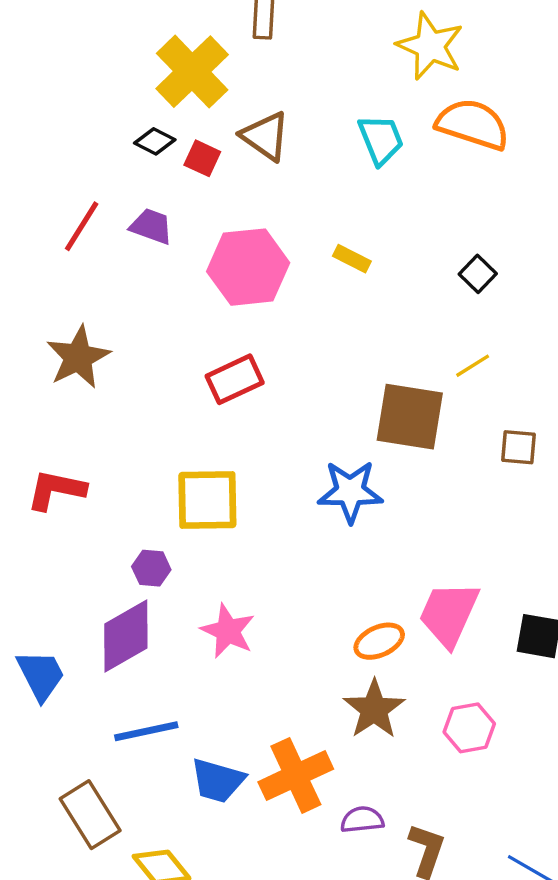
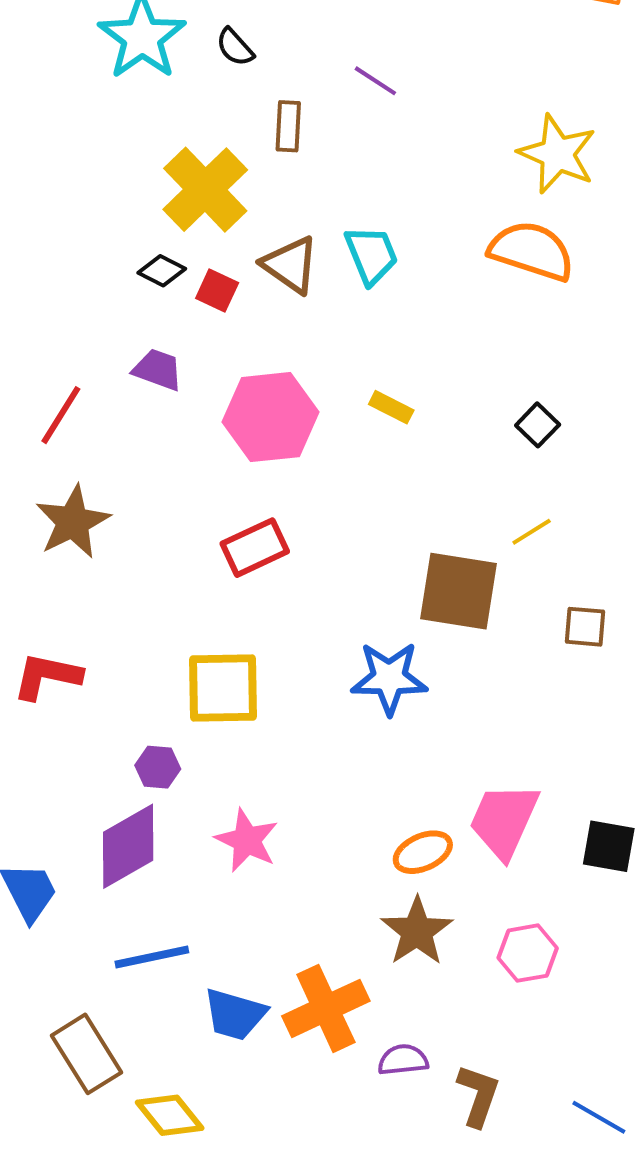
yellow star: (430, 46) -> (557, 154), moved
cyan trapezoid: (381, 140) -> (371, 255), moved
red line: (82, 226) -> (61, 415), moved

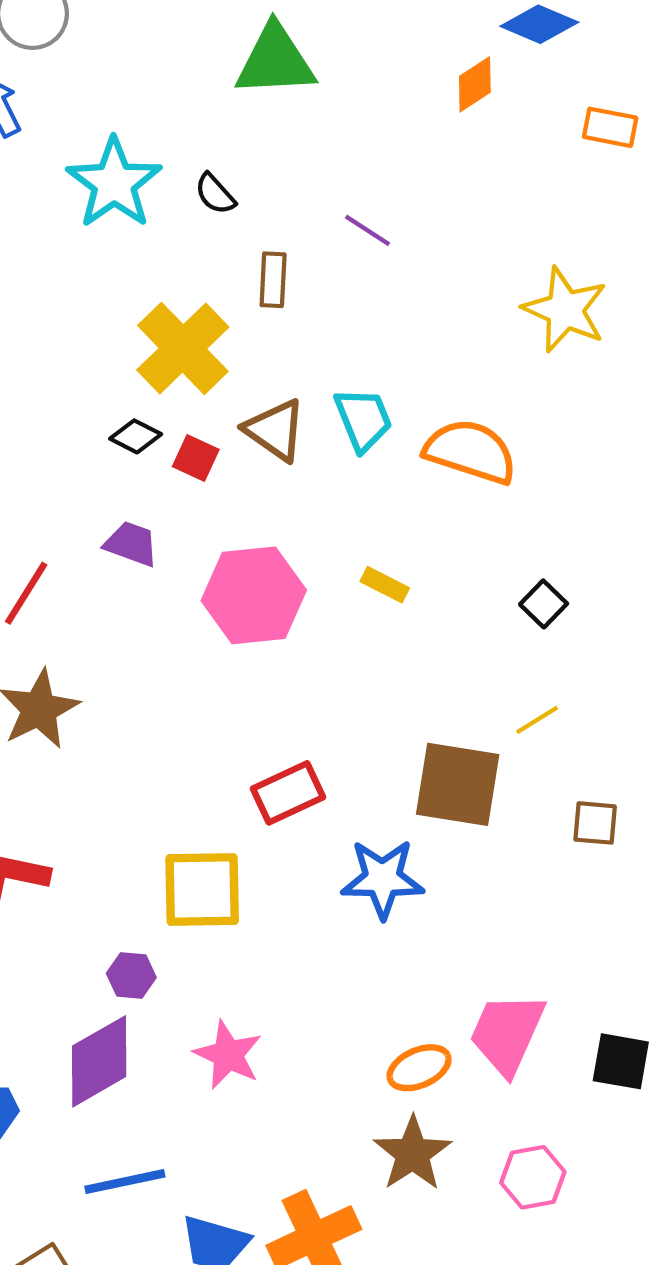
orange semicircle: (532, 251) -> (471, 452), moved
red rectangle: (255, 548) -> (288, 793), moved

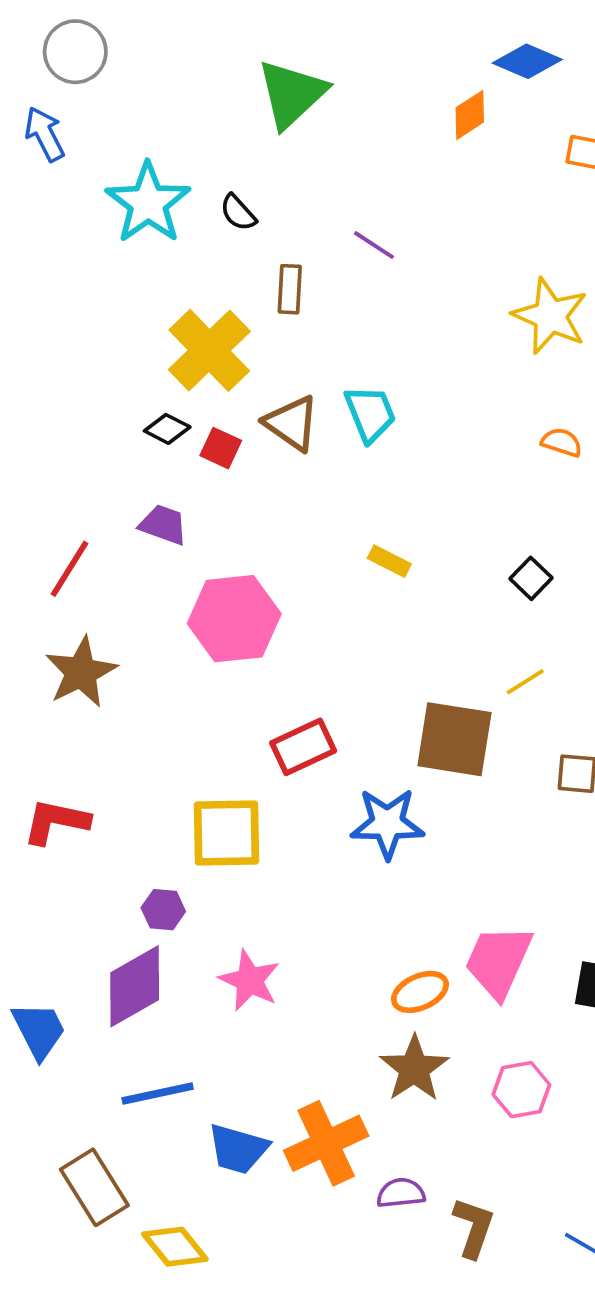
green triangle: (275, 61) -> (292, 94), turned -40
orange semicircle: (471, 452) -> (562, 442), moved, size x0.5
pink hexagon: (254, 595) -> (234, 619), moved

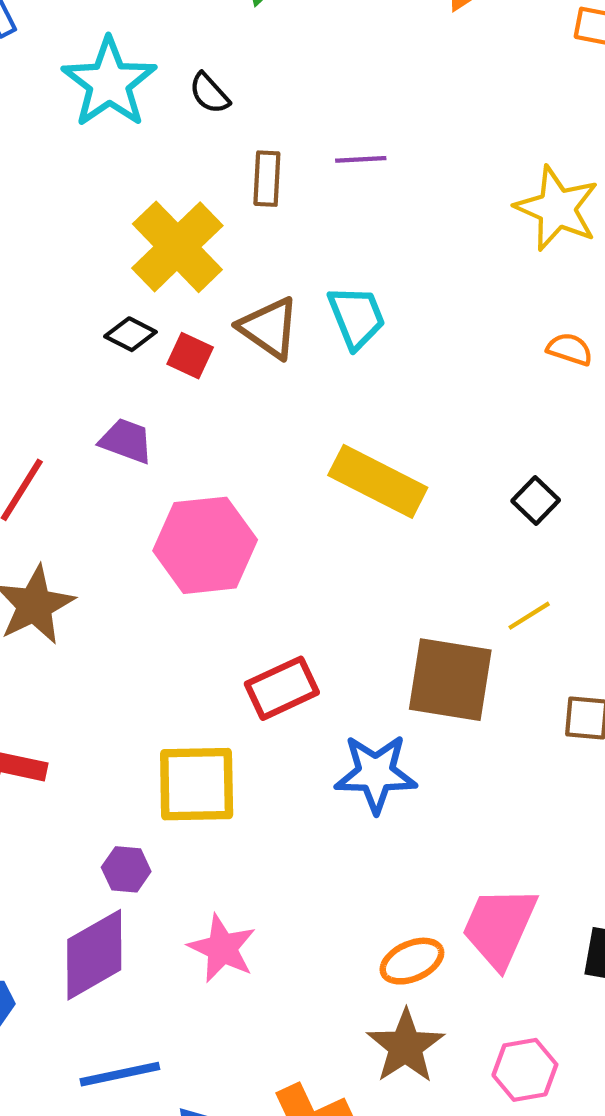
purple line: (374, 245) -> (361, 159), moved, turned -36
yellow rectangle: (389, 561) -> (378, 481), size x2.0

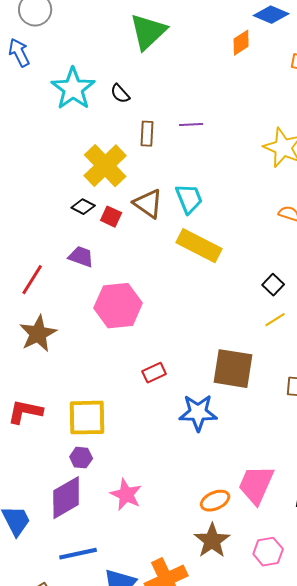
yellow rectangle: (378, 481) -> (199, 246), moved
yellow line: (529, 616) -> (275, 320), moved
red rectangle: (282, 688) -> (154, 373), size x0.7
yellow square: (197, 784) -> (87, 418), moved

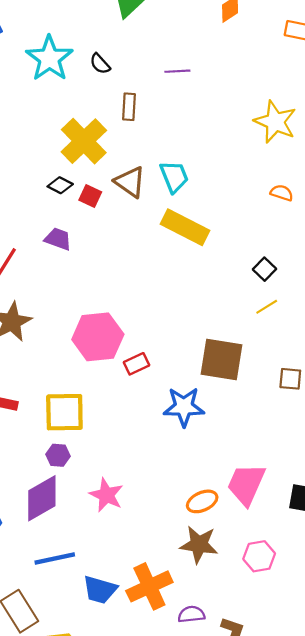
purple line: (191, 125) -> (177, 71), moved
pink hexagon: (118, 306) -> (98, 337), moved
brown star: (212, 541) -> (199, 544), turned -30

